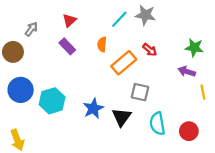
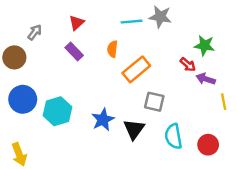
cyan line: (119, 19) -> (132, 22), turned 42
green star: (194, 48) -> (205, 45), moved
red arrow: (150, 50) -> (188, 65), moved

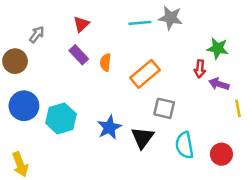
orange semicircle: (112, 49) -> (106, 62), moved
red arrow: (188, 65) -> (200, 69), turned 56

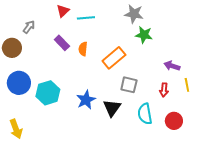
cyan line: (140, 23) -> (86, 18), moved
red triangle: (81, 24) -> (63, 11), moved
green star: (218, 48) -> (144, 35), moved
red arrow: (200, 69) -> (164, 90), moved

